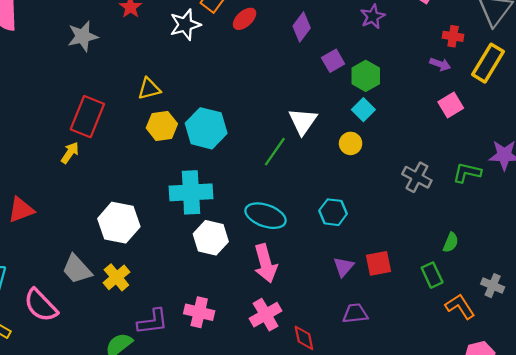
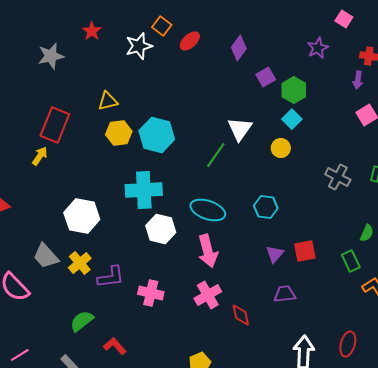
purple star: (373, 16) -> (318, 48), moved
purple arrow: (440, 64) -> (358, 80), turned 78
purple L-shape: (153, 322) -> (111, 277), moved

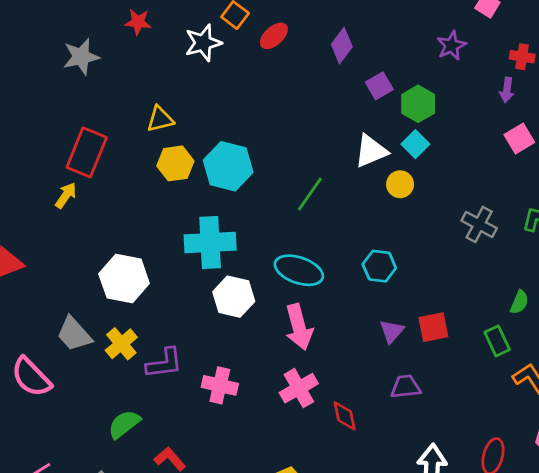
red star: (92, 31) -> (138, 22), turned -30
white triangle: (240, 129) -> (371, 151), moved, turned 32

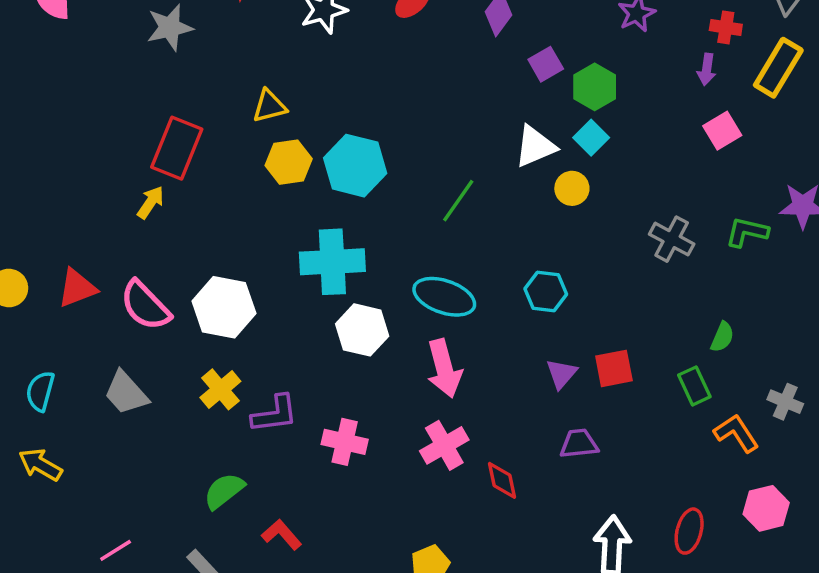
gray trapezoid: (74, 334) -> (126, 393), moved
pink semicircle: (31, 377) -> (145, 305), moved

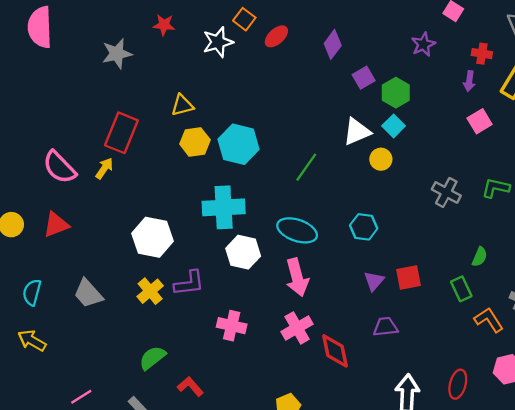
pink semicircle: (145, 305) -> (59, 167), moved
purple L-shape: (275, 414) -> (189, 283), moved
red diamond: (502, 480) -> (335, 351), size x1.4

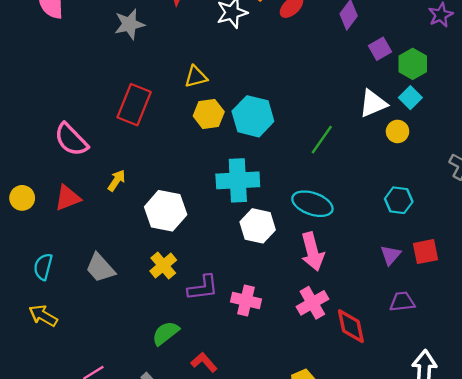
yellow arrow: (104, 168) -> (117, 180), moved
cyan hexagon: (364, 227) -> (399, 200), moved
purple L-shape: (189, 283) -> (203, 288), moved

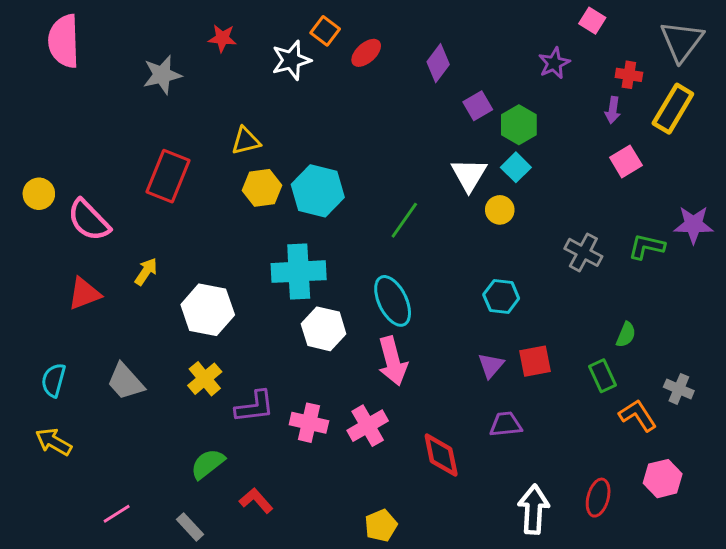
white triangle: (373, 103) -> (469, 175), turned -36
yellow circle: (22, 198) -> (39, 194), moved
cyan ellipse: (312, 204) -> (393, 301), turned 45
pink cross: (312, 303) -> (368, 426), moved

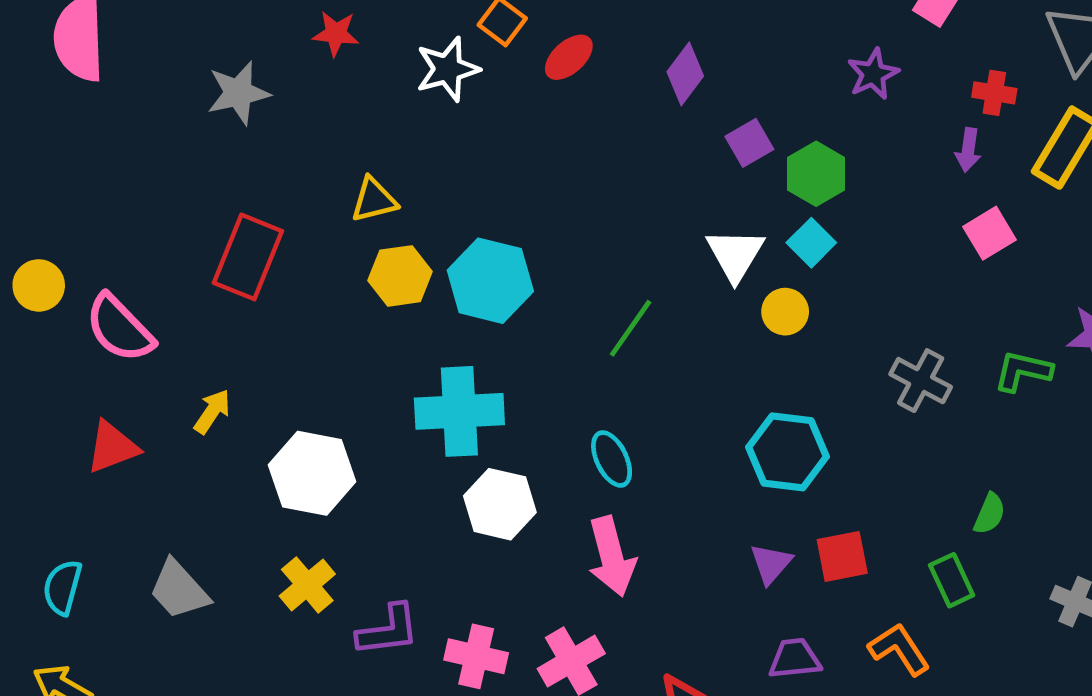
cyan hexagon: (501, 297) -> (787, 452), size x1.4
cyan ellipse: (393, 301) -> (612, 459), size x0.7
orange L-shape: (638, 415) -> (899, 649), moved

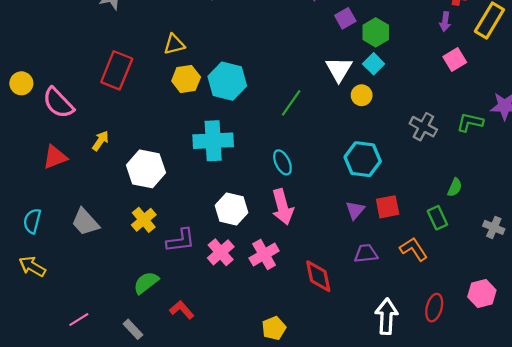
white hexagon: (500, 504) -> (232, 209), moved
pink cross: (476, 656) -> (221, 252), turned 36

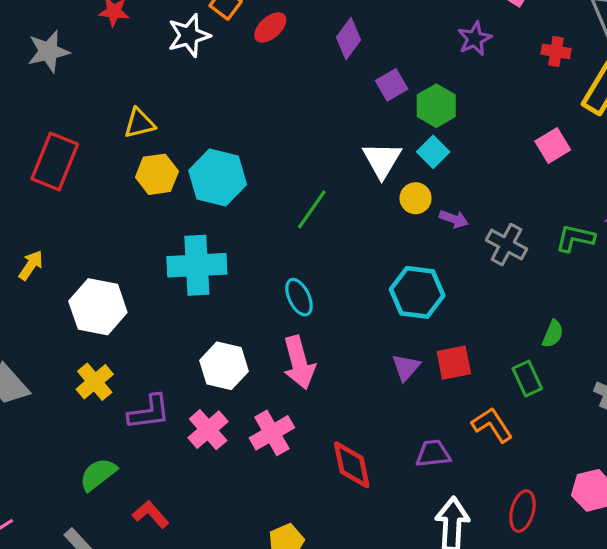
purple arrow: (445, 22) -> (454, 219), moved, turned -78
purple trapezoid: (366, 253) -> (433, 454), moved

